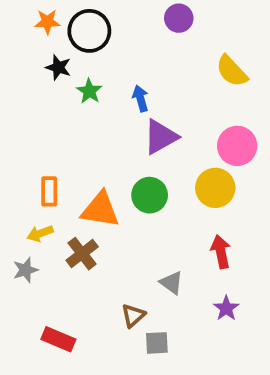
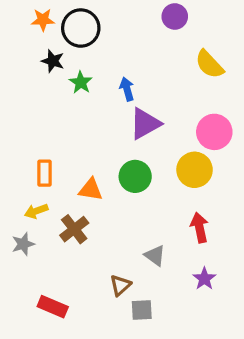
purple circle: (179, 18) -> (175, 16), moved
orange triangle: (100, 210) -> (91, 190), size x0.7

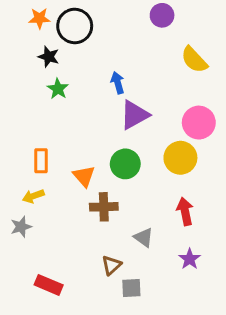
green star: (81, 82) -> (58, 89), moved
orange triangle: (91, 190) -> (84, 176), turned 40
brown cross: (74, 229) -> (104, 207), moved, turned 36

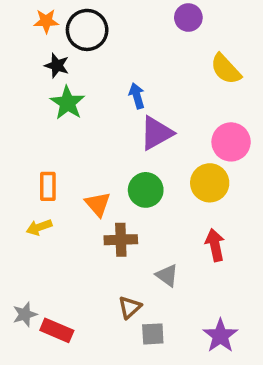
green star: (58, 89) -> (67, 103), size x1.4
gray star: (21, 227) -> (25, 314), moved
purple star: (190, 259) -> (220, 336), moved, size x1.4

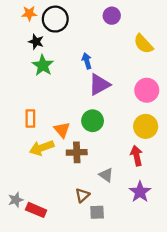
purple circle: (188, 18) -> (112, 16), moved
yellow circle: (210, 183) -> (146, 126), moved
yellow arrow: (39, 227) -> (42, 148), moved, size x1.5
purple star: (220, 336) -> (140, 192), moved

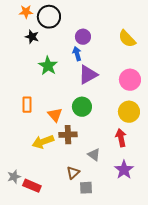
purple circle: (112, 16) -> (83, 37), moved
green star: (43, 65) -> (48, 66), moved
yellow arrow: (42, 148) -> (43, 142), moved

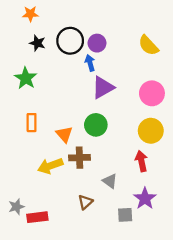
black circle: (49, 17) -> (70, 41), moved
green star: (48, 66) -> (26, 78), moved
red rectangle: (32, 186) -> (37, 217), turned -30
gray square: (86, 188) -> (125, 215), moved

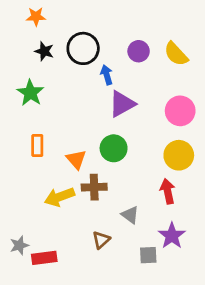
purple circle: (97, 43) -> (139, 51), moved

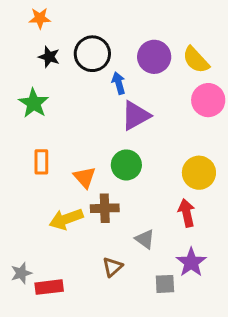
purple circle: (139, 51) -> (154, 57), size x1.4
pink circle: (180, 111) -> (208, 100), moved

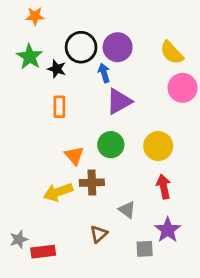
black star: (49, 57) -> (57, 69), moved
purple circle: (154, 57) -> (118, 47), moved
green star: (34, 103) -> (30, 57), moved
orange rectangle: (41, 162) -> (59, 107), moved
yellow circle: (199, 173) -> (158, 146), moved

